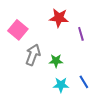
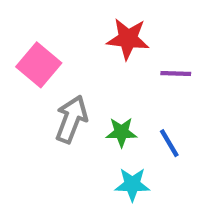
purple line: (81, 34) -> (176, 74), turned -72
blue line: (84, 82) -> (169, 143), moved

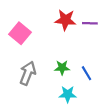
purple line: (176, 74) -> (90, 23), moved
gray arrow: (71, 119) -> (28, 73), moved

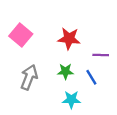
red star: (65, 20) -> (69, 39), moved
purple line: (90, 23) -> (101, 55), moved

